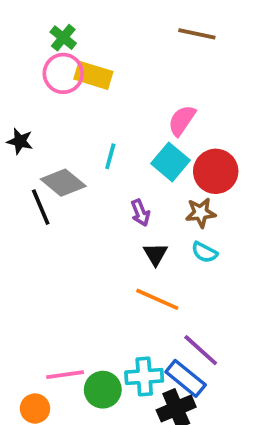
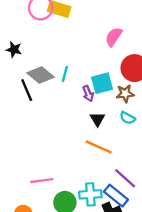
cyan line: (110, 156) -> (65, 74), moved
cyan square: (171, 162) -> (102, 83), moved, turned 35
pink line: (65, 375) -> (42, 181), moved

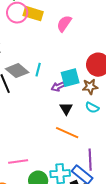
pink semicircle: (114, 37) -> (64, 24), moved
purple arrow: (88, 94) -> (58, 87), turned 88
purple line: (125, 178) -> (90, 160), turned 45

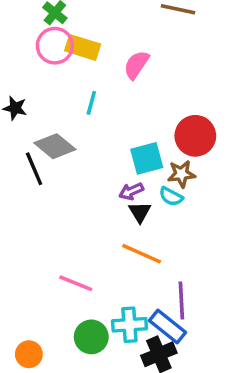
cyan line: (38, 70) -> (91, 103), moved
purple arrow: (58, 87) -> (131, 191), moved
cyan semicircle: (92, 108) -> (171, 196), moved
pink line: (18, 162) -> (76, 283), moved, turned 30

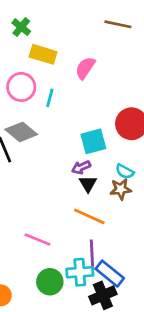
pink circle: (55, 46) -> (21, 87), moved
brown star: (181, 174) -> (121, 189), moved
cyan semicircle: (171, 196) -> (125, 171), moved
purple line: (181, 300) -> (92, 254), moved

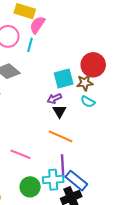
pink semicircle: (85, 68) -> (37, 25), moved
brown star: (121, 189) -> (85, 83), moved

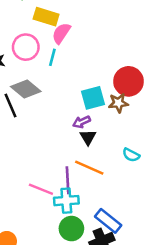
cyan semicircle: (88, 102) -> (131, 155), moved
purple line: (63, 166) -> (68, 180), moved
cyan cross: (53, 180) -> (66, 201), moved
green circle: (30, 187) -> (71, 229), moved

